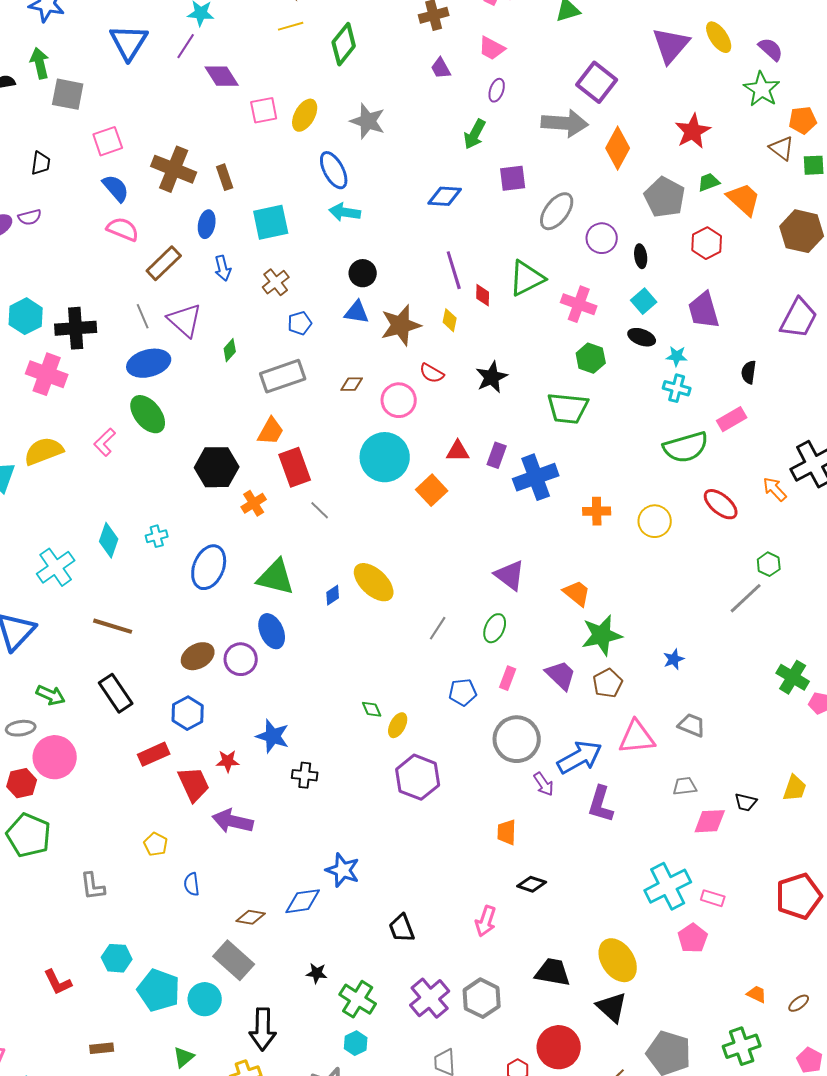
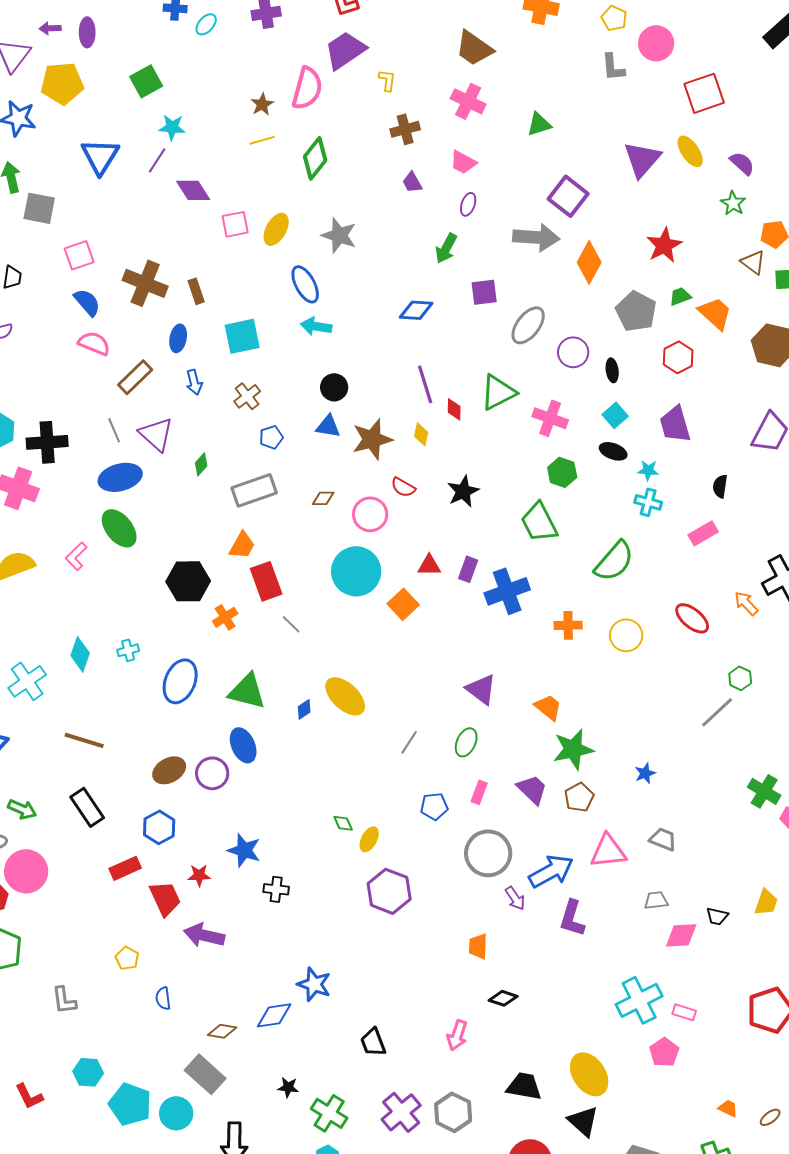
green star: (762, 89) -> (733, 203), size x0.7
green trapezoid: (568, 408) -> (539, 522), turned 57
green semicircle: (686, 447) -> (614, 561), moved, turned -33

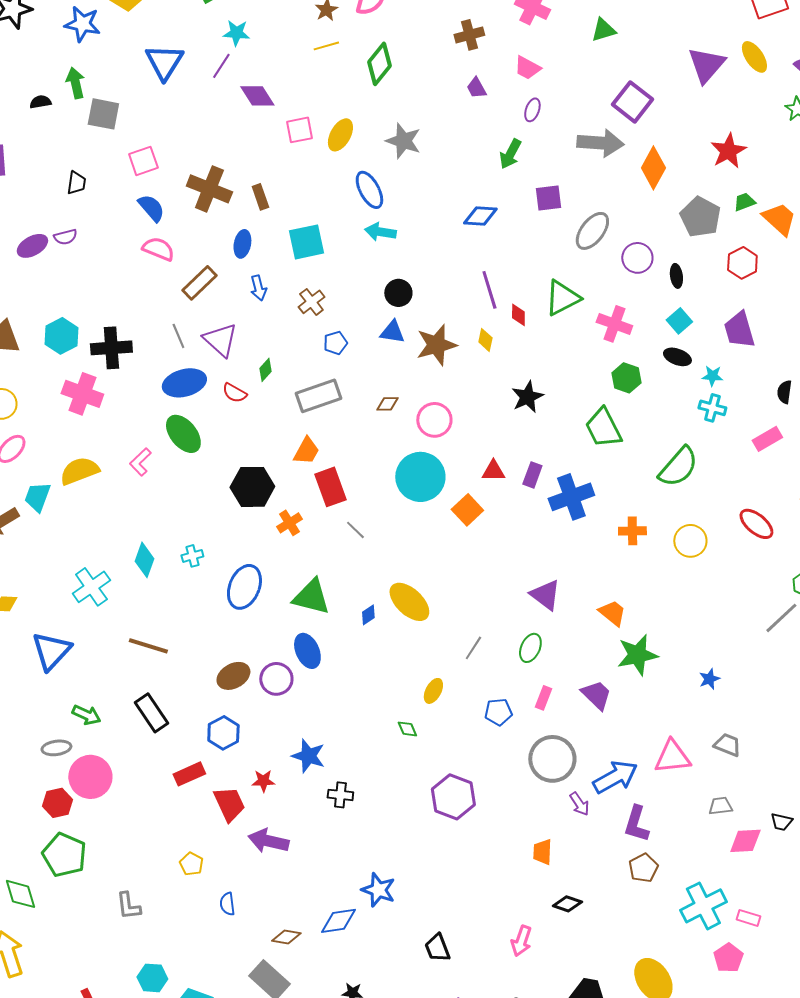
red semicircle: (403, 487) -> (234, 393), moved
brown pentagon: (579, 797) -> (643, 868), moved
yellow ellipse: (369, 839) -> (433, 691), moved

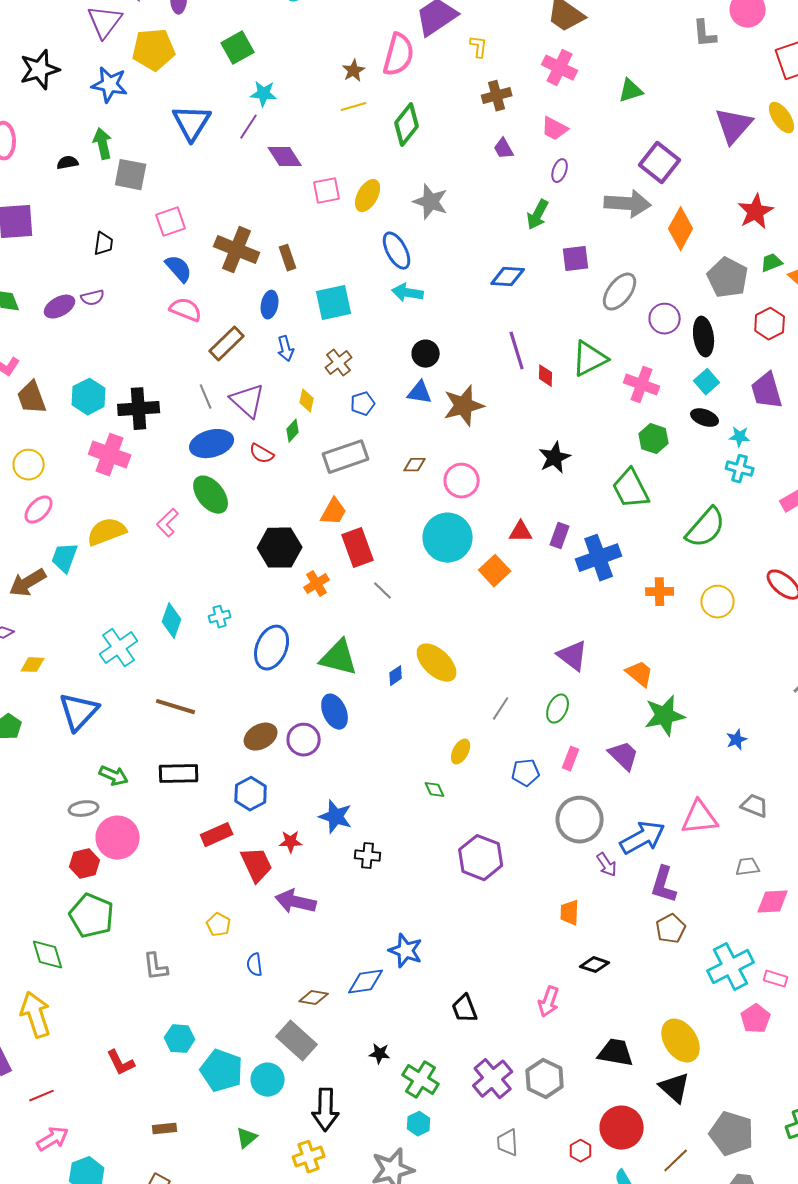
black ellipse: (676, 276) -> (704, 337), size x1.6
yellow diamond: (485, 340) -> (307, 401), moved
black rectangle: (151, 713) -> (179, 774), turned -57

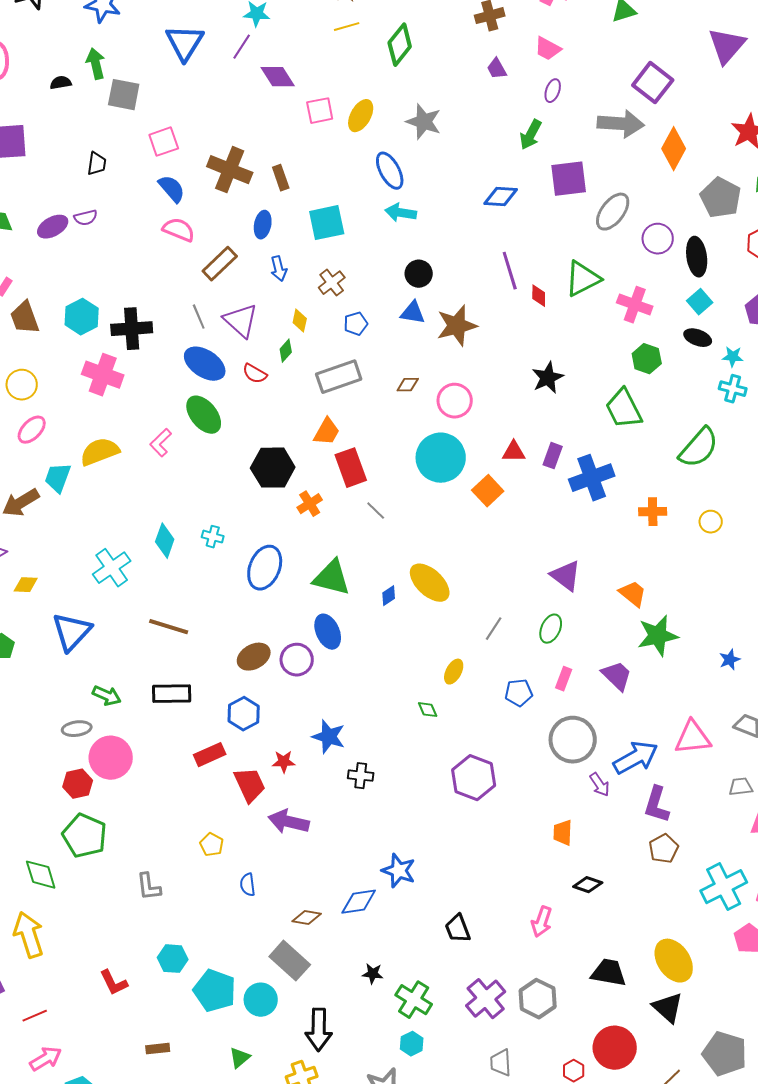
purple square: (576, 259) -> (569, 179), size x1.4
blue ellipse: (212, 444) -> (205, 364), turned 48
yellow circle: (718, 602) -> (711, 522), size x0.7
cyan cross: (220, 617) -> (213, 537), turned 30

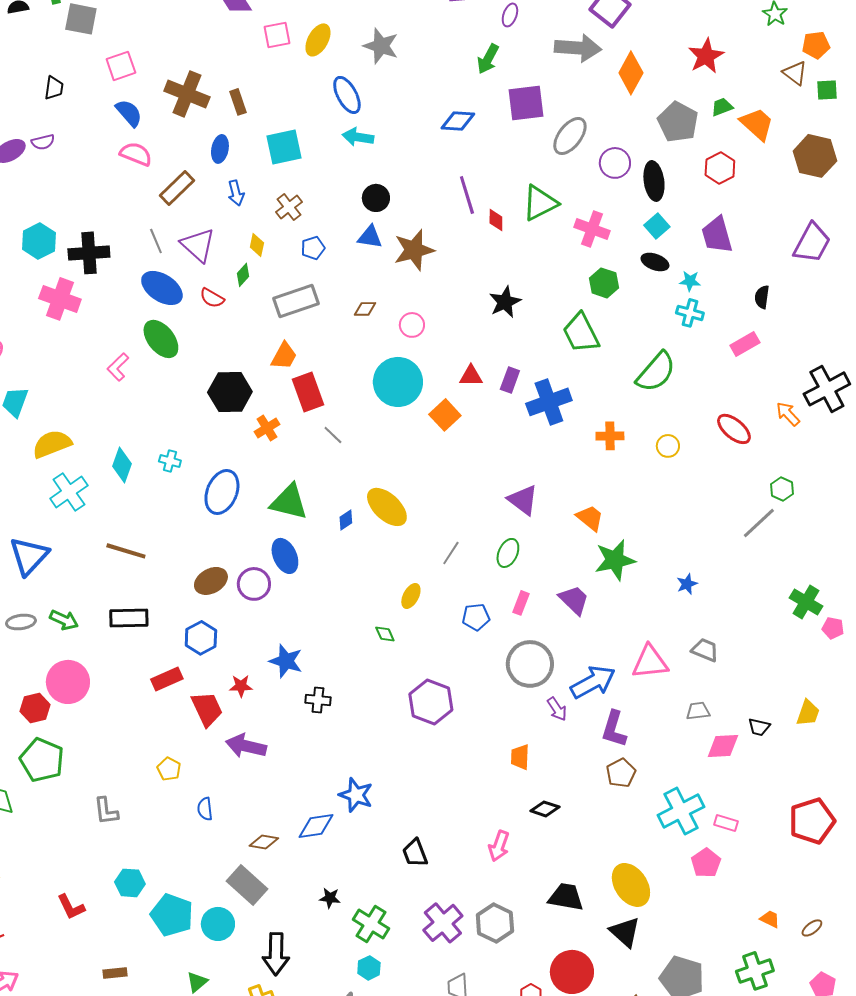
pink circle: (455, 401) -> (412, 325), size x0.7
yellow semicircle: (100, 452) -> (52, 444), moved
gray ellipse: (77, 729) -> (21, 622), moved

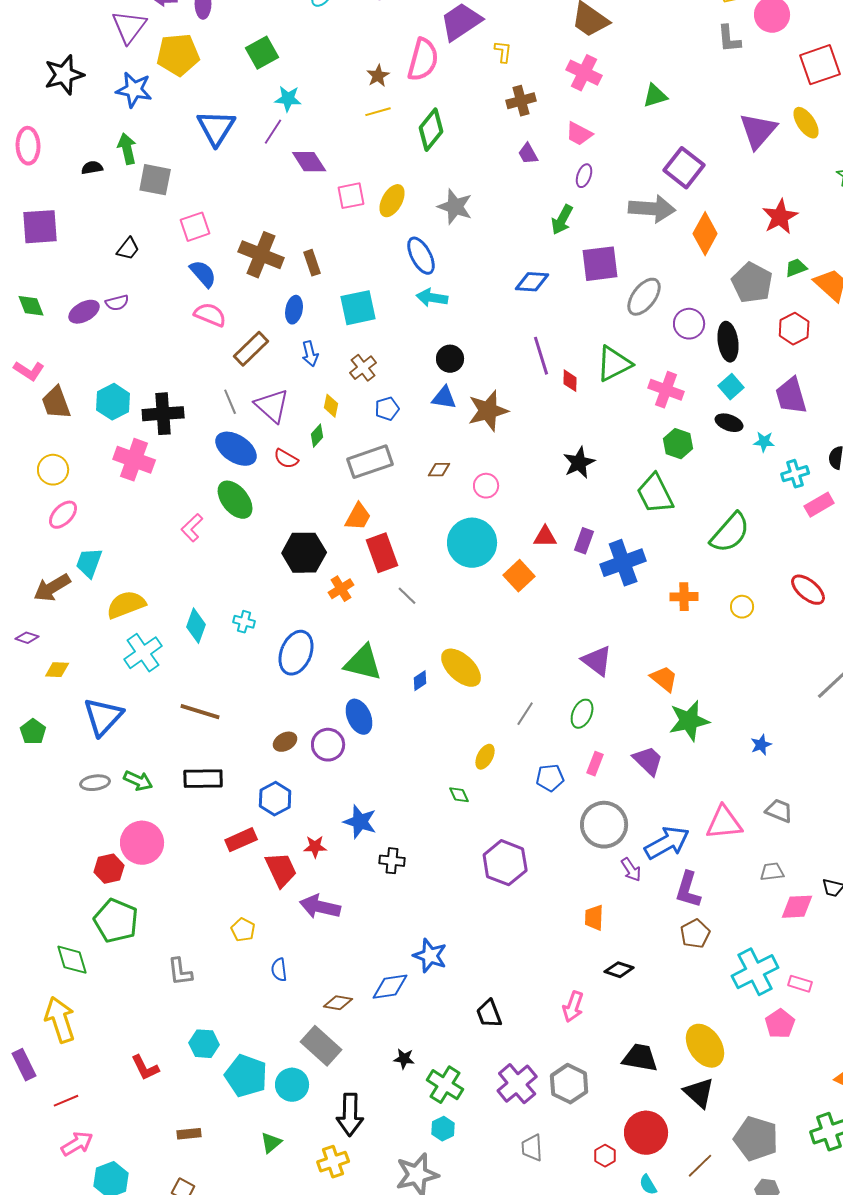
black trapezoid: (54, 88) -> (128, 249), turned 30
cyan cross: (690, 313) -> (795, 474), moved, turned -32
brown ellipse: (211, 581) -> (285, 742), size x0.7

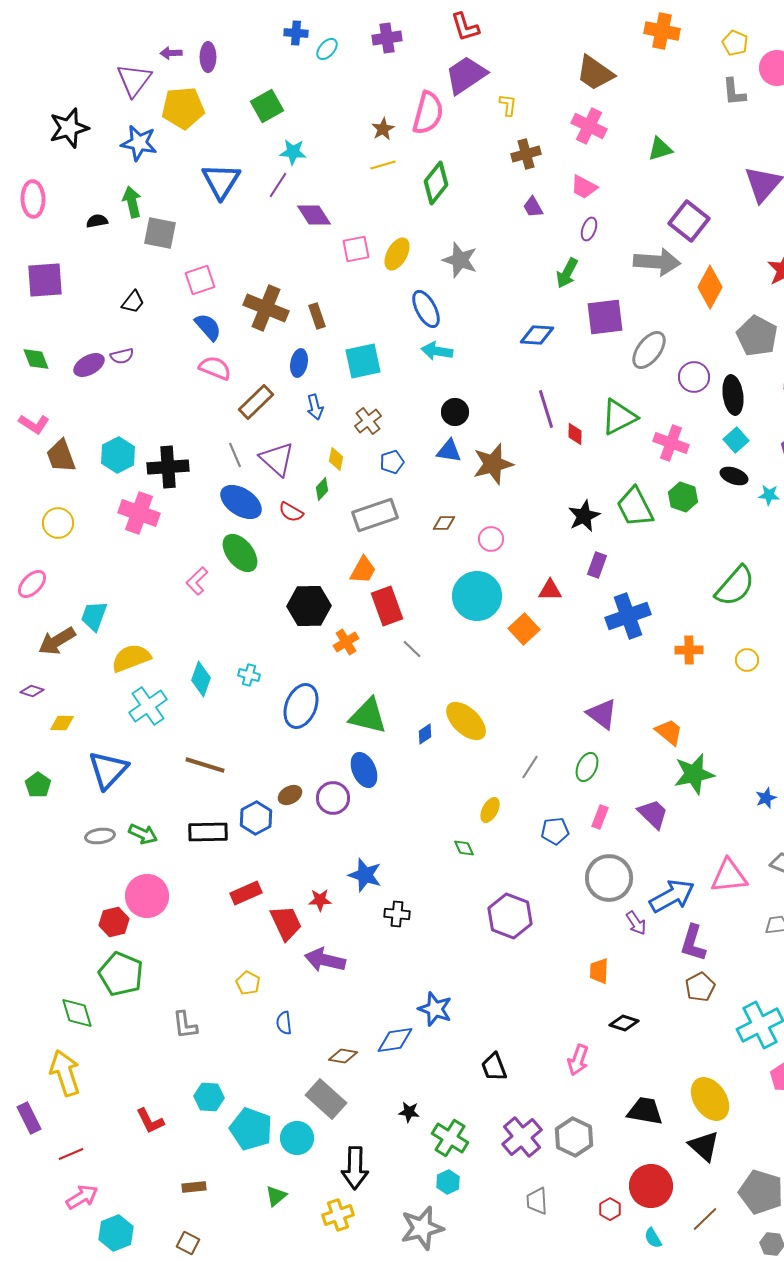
green trapezoid: (655, 494) -> (635, 507), moved
pink ellipse: (63, 515) -> (32, 584), moved
purple rectangle: (584, 541) -> (597, 565), moved
blue hexagon: (275, 799) -> (256, 818), moved

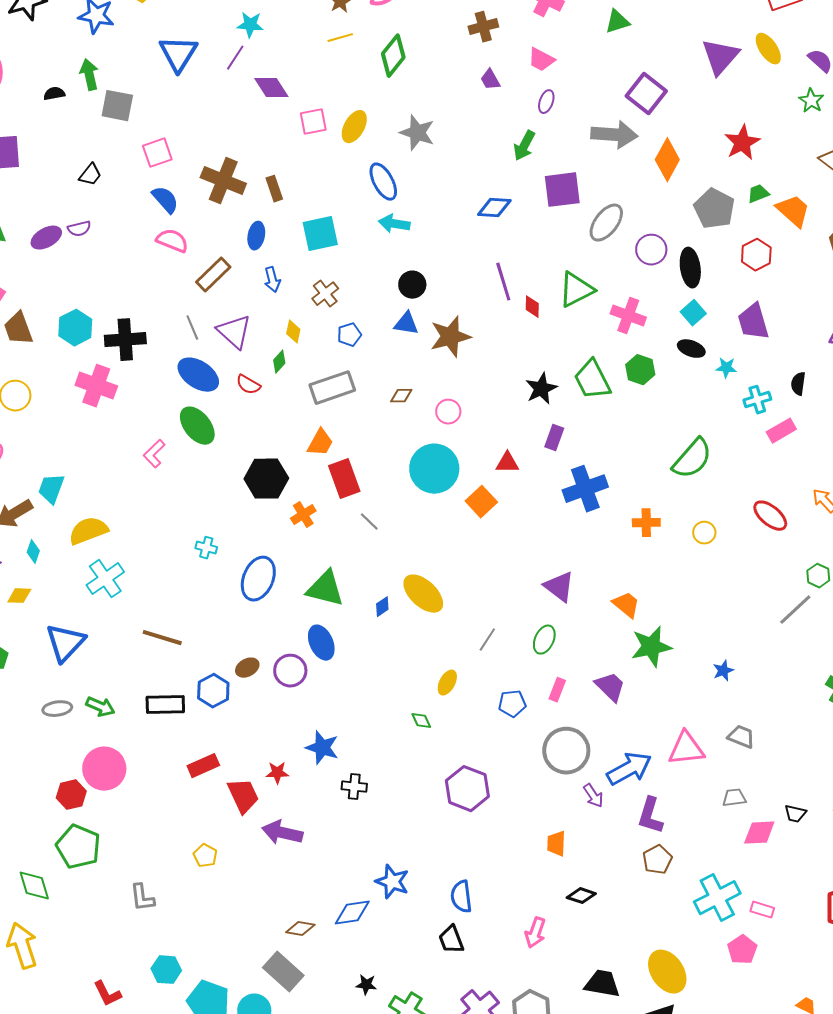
cyan diamond: (201, 679) -> (33, 552), moved, size x0.7
blue semicircle: (284, 1023) -> (461, 897), moved, size x1.4

